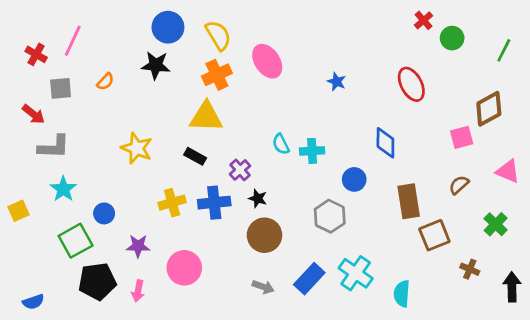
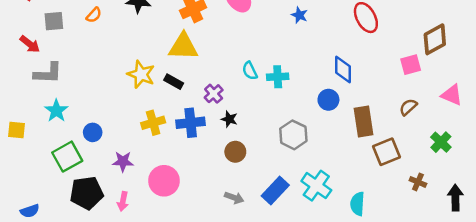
yellow star: (137, 148) -> (141, 74), moved
blue circle: (354, 179) -> (328, 100), moved
yellow square: (18, 211) -> (16, 130), turned 30
brown circle: (264, 235) -> (235, 152), size x0.7

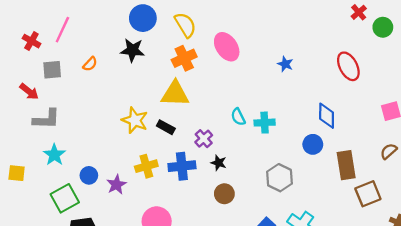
purple star: (123, 161) -> (116, 185), moved, turned -30

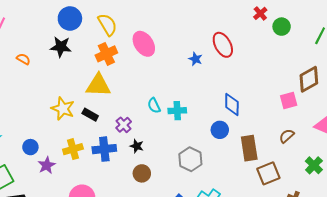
orange semicircle: (90, 64) -> (23, 59), turned -104
red ellipse: (348, 66) -> (223, 45), moved
blue circle: (89, 175) -> (30, 147), moved

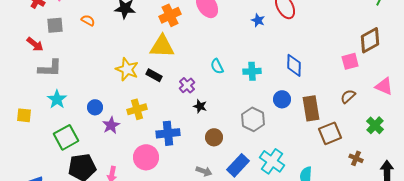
cyan cross: (177, 111) -> (252, 71), moved
blue circle: (220, 130) -> (282, 99), moved
blue cross: (104, 149) -> (168, 133), moved
brown circle: (142, 173) -> (214, 137), moved

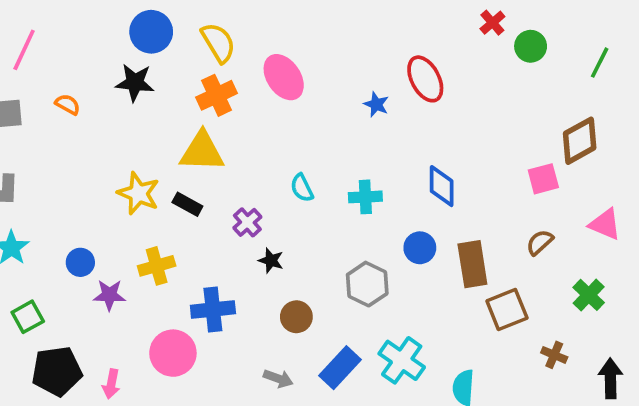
purple star: (111, 125) -> (109, 295), turned 30
green square: (66, 137) -> (28, 317), size x0.7

